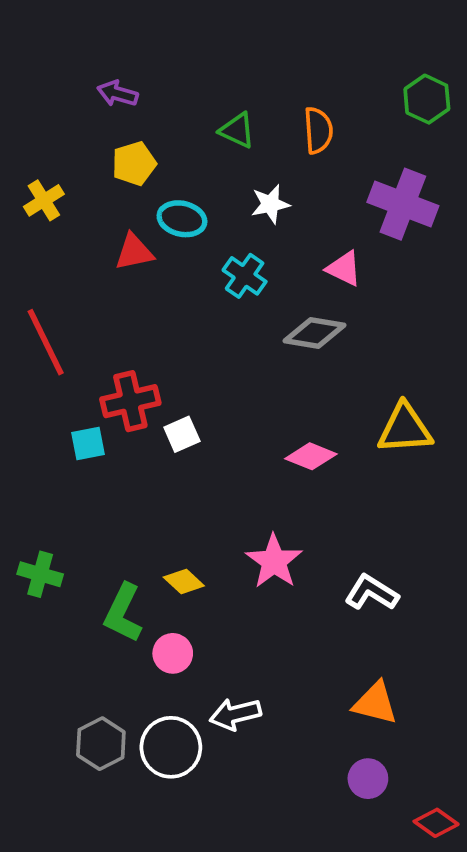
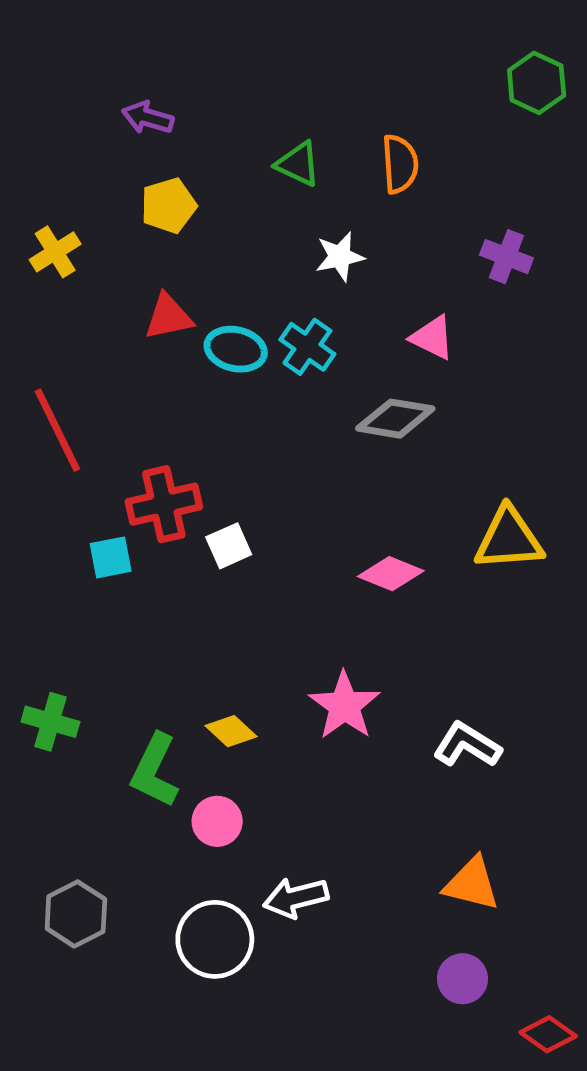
green hexagon: (427, 99) -> (537, 83), moved
purple cross: (403, 204) -> (506, 257), size x0.6
cyan ellipse: (182, 219) -> (236, 349), moved
gray hexagon: (101, 744) -> (76, 914), moved

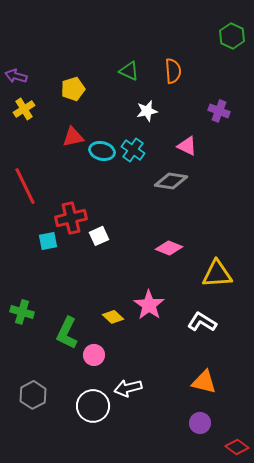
purple arrow: (148, 118) -> (16, 76), moved
yellow triangle: (509, 539) -> (217, 274), moved
yellow diamond: (231, 731) -> (113, 317), moved

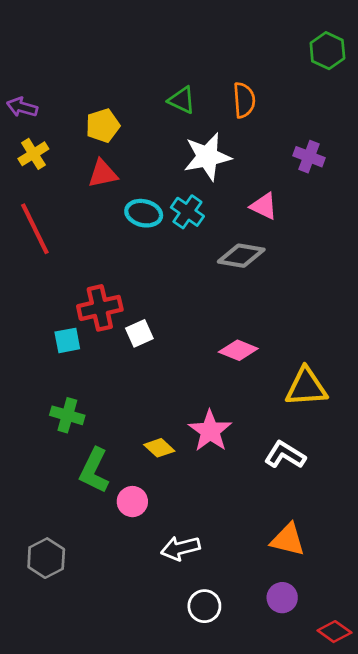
white star: (147, 111) -> (207, 157), size x1.6
red triangle: (73, 137) -> (103, 174), moved
red line: (25, 186) -> (35, 229), moved
green cross: (22, 312) -> (67, 415), moved
white circle: (93, 406) -> (204, 606), moved, size x0.7

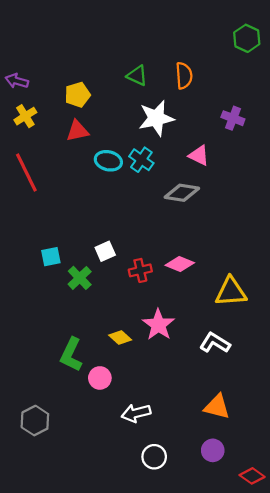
red cross: (100, 308) -> (140, 270), moved, size x0.7
green cross: (67, 415) -> (80, 278), moved, turned 30

